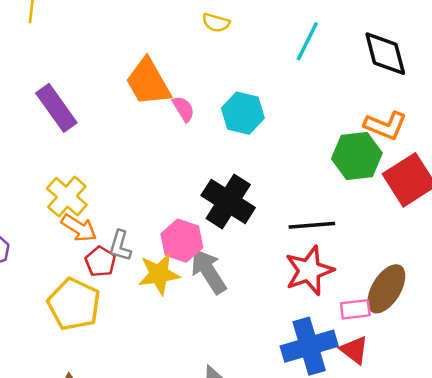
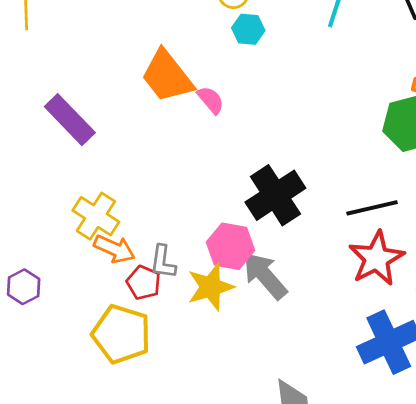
cyan hexagon: (243, 113) -> (248, 29), moved, size x0.7
black cross: (228, 202) -> (275, 195), turned 33

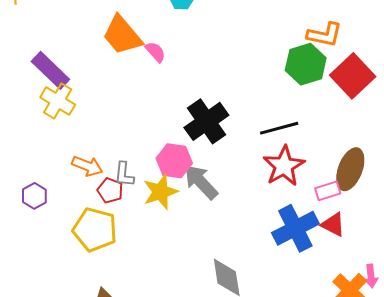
yellow cross: (96, 216) -> (58, 101), moved
purple hexagon: (24, 287) -> (34, 196), moved

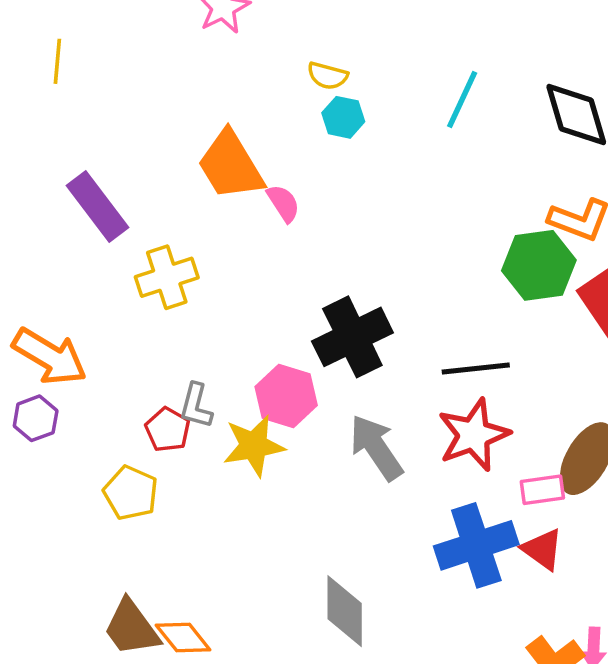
yellow cross: (58, 101) -> (167, 277), moved, turned 32
orange arrow: (87, 166) -> (50, 356), moved, size x1.4
gray arrow: (201, 182) -> (376, 447), moved
yellow pentagon: (95, 230) -> (131, 493), size x0.7

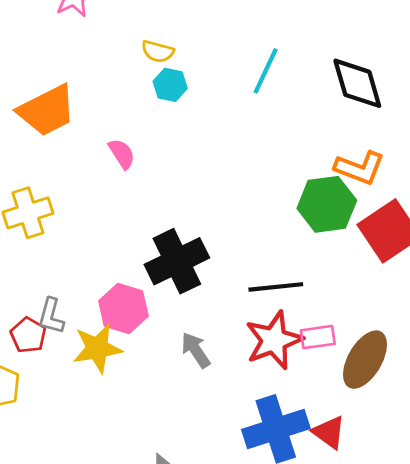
orange trapezoid: (231, 165) -> (47, 110), moved, turned -86
gray arrow: (376, 447) -> (196, 350), size x0.7
pink rectangle: (542, 490) -> (318, 337), moved

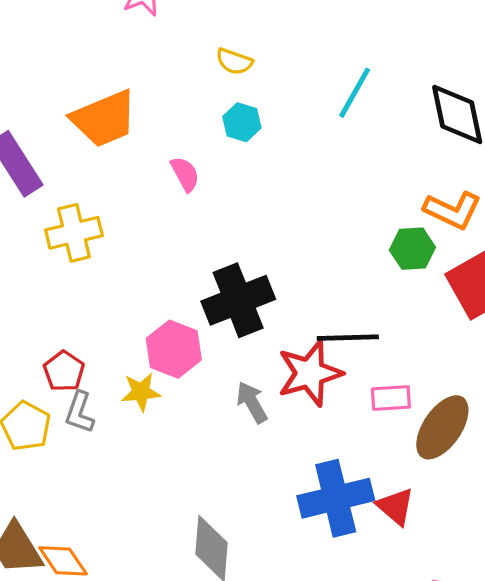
cyan hexagon: (170, 85) -> (242, 122), moved
green hexagon: (327, 204) -> (412, 249), size x0.7
gray L-shape: (51, 316) -> (80, 412), moved
red star: (274, 340) -> (310, 373), moved
yellow star: (97, 348) -> (141, 392), size x0.7

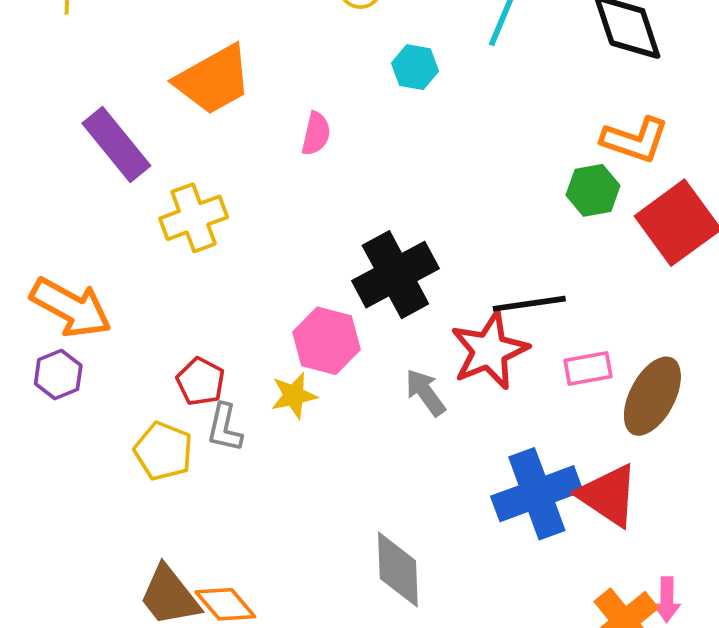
cyan hexagon: (242, 122) -> (415, 67), moved
pink semicircle: (185, 174) -> (316, 134), turned 48
red triangle: (395, 506) -> (608, 495), size x1.4

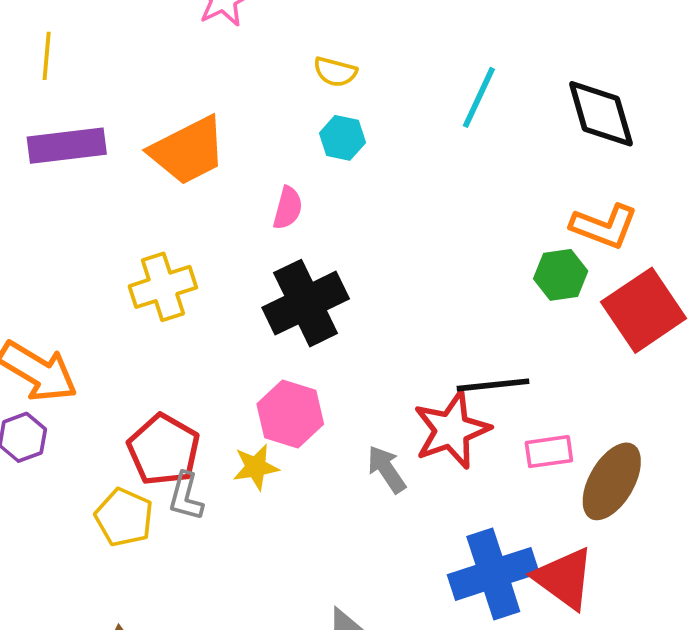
cyan hexagon: (415, 67) -> (342, 138), moved
purple rectangle: (116, 145) -> (67, 146), moved, turned -60
black cross: (395, 275) -> (306, 303), moved
red pentagon: (201, 382) -> (164, 450), size x1.5

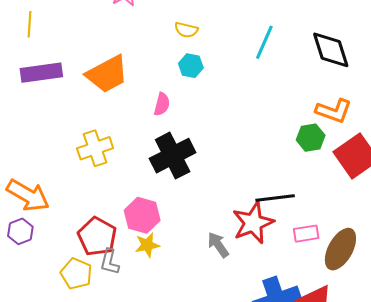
pink hexagon: (290, 414) -> (142, 215), moved

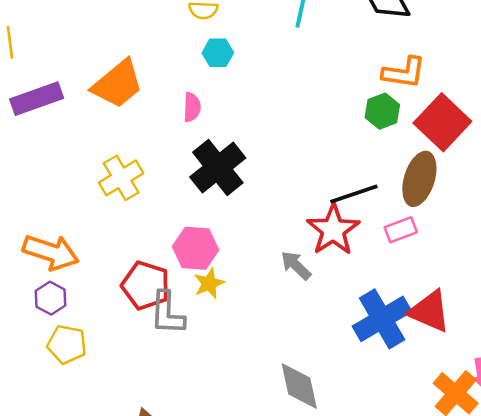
brown ellipse: (340, 249) -> (419, 179), moved
gray L-shape: (110, 262) -> (167, 313), size x1.4
yellow pentagon: (76, 274) -> (67, 344), moved

